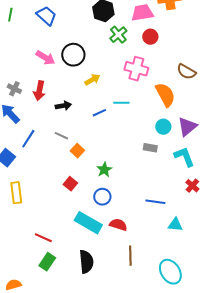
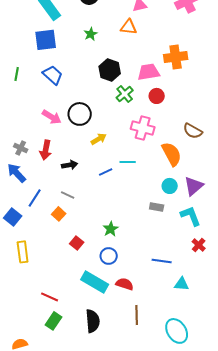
orange square: (77, 151) -> (59, 214), moved

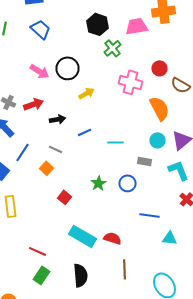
red circle: (157, 96) -> (160, 68), moved
red arrow: (46, 150) -> (34, 104), turned -120
cyan line: (128, 162) -> (116, 142), moved
blue line: (106, 172) -> (84, 132), moved
blue circle: (109, 256) -> (128, 183), moved

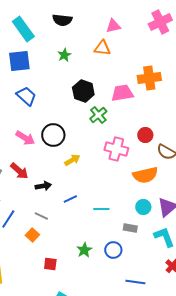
red arrow: (34, 104) -> (19, 171), turned 60
orange semicircle: (160, 108) -> (145, 175), turned 105
red square: (64, 197) -> (50, 264), turned -32

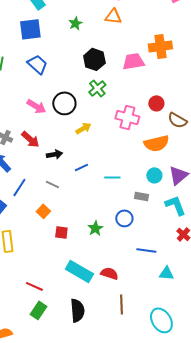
green cross: (98, 115) -> (97, 88), moved
orange square: (32, 235) -> (43, 211), moved
green star: (84, 250) -> (95, 228), moved

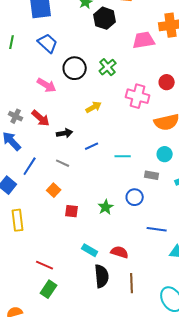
black hexagon: (94, 59) -> (105, 18), moved
black circle: (64, 103) -> (75, 68), moved
cyan rectangle: (79, 271) -> (90, 250), size x0.6
black semicircle: (77, 310) -> (102, 276), moved

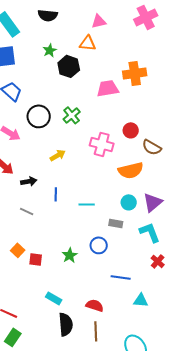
blue line: (92, 146) -> (56, 194), turned -64
orange square: (54, 190) -> (18, 250), moved
red semicircle: (120, 252) -> (95, 305), moved

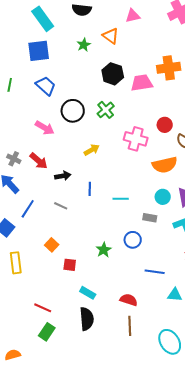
orange triangle: (88, 43) -> (111, 36), moved, turned 30
black hexagon: (69, 66) -> (113, 74), moved
red square: (36, 259) -> (70, 265), moved
black semicircle: (66, 324) -> (87, 319), moved

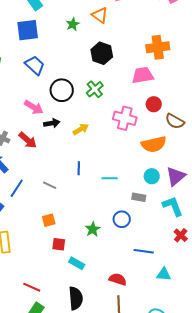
pink trapezoid: (142, 83) -> (143, 75), moved
black arrow: (63, 176) -> (52, 123), moved
orange square: (52, 245) -> (49, 220), moved, turned 32
cyan rectangle: (88, 293) -> (77, 263), moved

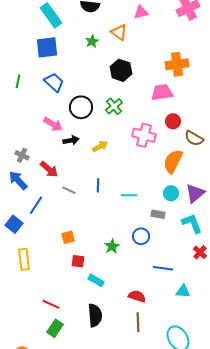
red arrow: (28, 140) -> (49, 169), moved
orange semicircle: (154, 144) -> (173, 161), turned 130
gray line: (50, 185) -> (69, 190), moved

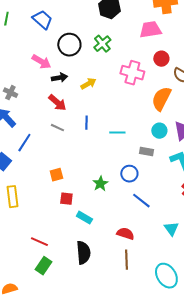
red arrow: (49, 169) -> (57, 103), moved
blue line: (163, 268) -> (141, 201), moved, turned 30
cyan triangle: (183, 291) -> (171, 229), turned 49

